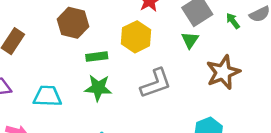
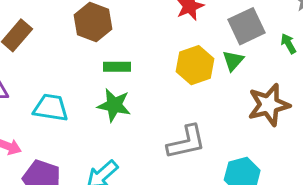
yellow hexagon: (136, 37) -> (195, 65), moved
gray L-shape: (156, 83) -> (186, 142), moved

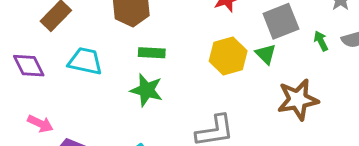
green triangle: (233, 61) -> (266, 54), turned -30
cyan trapezoid: (51, 108) -> (85, 61), moved

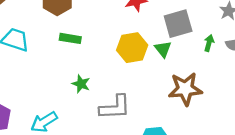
green arrow: (321, 41) -> (209, 43), turned 35
green star: (146, 90) -> (81, 84), moved, size x0.7

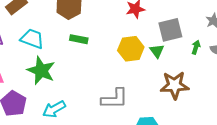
green star: (81, 84) -> (41, 71), moved, size x1.8

